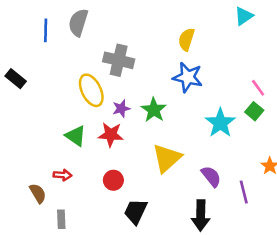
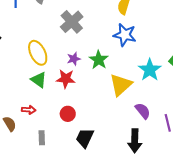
gray cross: (119, 60) -> (72, 22), turned 35
yellow ellipse: (91, 90) -> (38, 53), moved
yellow triangle: (167, 158) -> (121, 85), moved
gray rectangle: (61, 219) -> (42, 138), moved

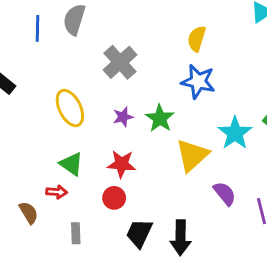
red star: (66, 79) -> (122, 164), moved
green triangle: (39, 80) -> (71, 164), moved
black arrow: (135, 141) -> (180, 238), moved

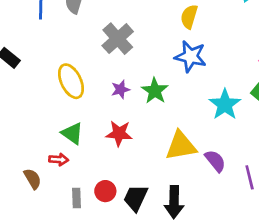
yellow triangle: (192, 155) -> (181, 146), moved, turned 32
red circle: (114, 198) -> (105, 191), moved

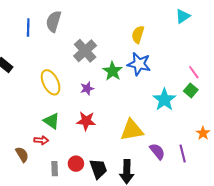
green star: (155, 91) -> (113, 71), moved
purple semicircle: (215, 161) -> (157, 151), moved
black trapezoid: (136, 198) -> (98, 169), turned 135

